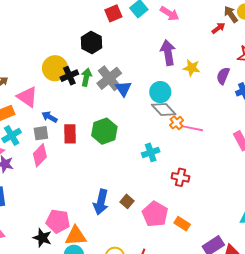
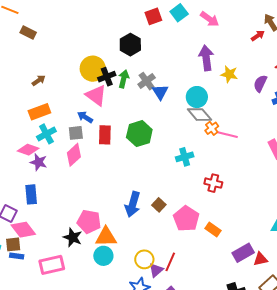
gray cross: (109, 78) -> (147, 81), size x0.7
pink triangle: (27, 97) -> (96, 95), moved

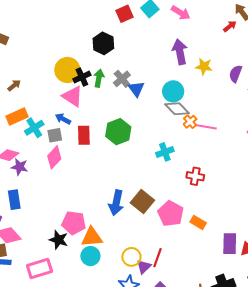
cyan cross: (46, 134) -> (34, 128), moved
brown square: (159, 205) -> (142, 202), size x1.6
purple rectangle: (243, 253) -> (230, 244), turned -55

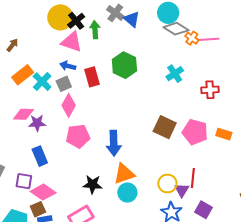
green arrow: (99, 78) -> (95, 30), moved
blue arrow: (116, 203) -> (114, 143), moved
pink pentagon: (74, 223) -> (78, 136), moved

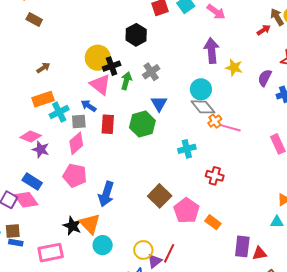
blue triangle: (132, 19) -> (159, 104), moved
blue rectangle: (40, 156) -> (32, 181), turned -54
orange triangle: (124, 174) -> (90, 224), moved, turned 45
pink diamond: (43, 192) -> (26, 200), moved

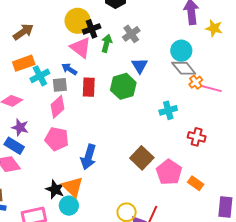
brown arrow: (43, 68) -> (23, 32), size x1.5
purple star: (41, 149) -> (20, 127), moved
cyan circle: (103, 245) -> (69, 206), moved

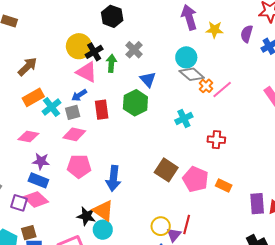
blue arrow: (69, 69) -> (79, 95), turned -56
pink line: (211, 88) -> (222, 89), turned -45
pink diamond: (58, 107) -> (74, 134), turned 65

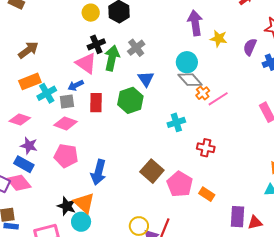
yellow circle: (79, 46) -> (91, 13), moved, size x0.7
green arrow: (111, 63) -> (112, 58), size x1.4

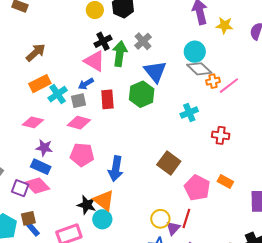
blue triangle: (146, 79) -> (155, 72), size x1.4
orange cross: (203, 93) -> (213, 81), turned 32
pink pentagon: (180, 184) -> (197, 188), moved
blue rectangle: (11, 226) -> (33, 229), turned 48

